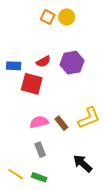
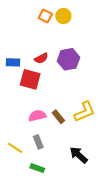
yellow line: (16, 174) -> (15, 148), moved

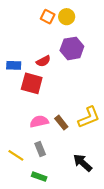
purple hexagon: (68, 59) -> (72, 48), moved

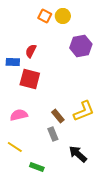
purple hexagon: (72, 48) -> (81, 46), moved
red semicircle: (43, 61) -> (31, 51), moved, turned 144
pink semicircle: (39, 121) -> (19, 115), moved
gray rectangle: (40, 149) -> (53, 134), moved

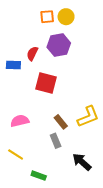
orange square: (45, 16) -> (47, 17), turned -32
purple hexagon: (81, 46) -> (59, 45), moved
red square: (30, 79) -> (46, 83), moved

